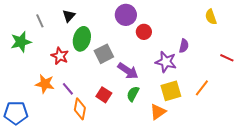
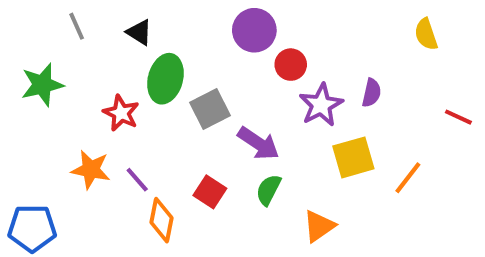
black triangle: (69, 16) -> (139, 32), turned -40
gray line: (40, 21) -> (77, 26), moved
purple star: (166, 62) -> (321, 105), moved, turned 30
yellow square: (171, 91) -> (353, 157), moved

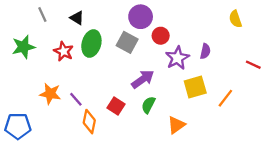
gray square: (210, 109) -> (127, 42), moved, turned -35
red star: (121, 113) -> (64, 51), moved
purple arrow: (258, 143) -> (143, 79), turned -70

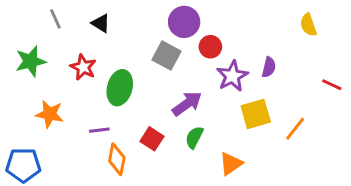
green ellipse: (91, 44) -> (120, 88), moved
orange star: (50, 94) -> (50, 114), moved
purple line: (76, 99) -> (99, 130), turned -56

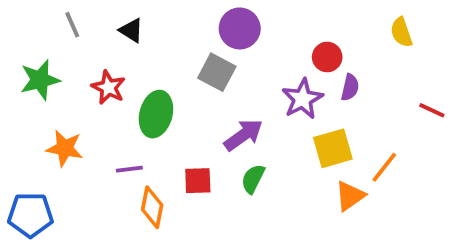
red circle: (210, 47) -> (327, 57), moved
red square: (152, 139) -> (198, 181), turned -35
orange triangle: (231, 164) -> (350, 196), moved

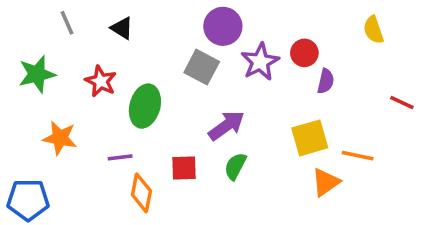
purple star: (302, 99) -> (260, 62), moved
orange line: (384, 167) -> (358, 156), turned 64

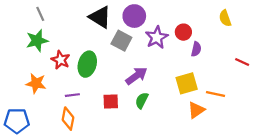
black triangle: (122, 28) -> (100, 17), moved, size x1.6
green star: (37, 74) -> (37, 41), moved
red star: (101, 81) -> (61, 60), moved
orange diamond: (141, 193) -> (68, 119), moved

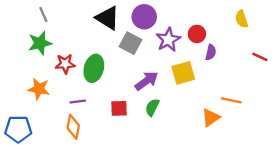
red star: (61, 60) -> (65, 64), turned -30
red line: (242, 62) -> (260, 57), moved
yellow square: (187, 83) -> (183, 73), moved

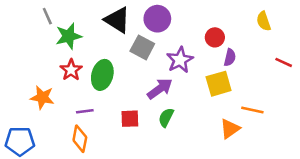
purple star: (168, 40) -> (180, 60), moved
green star: (40, 43) -> (69, 36), moved
red star: (65, 64) -> (71, 70), turned -30
yellow square: (183, 73) -> (219, 84), moved

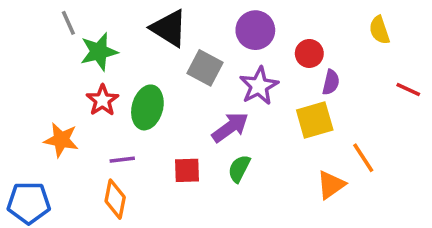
purple circle: (157, 19) -> (255, 30), moved
orange line: (252, 110) -> (363, 158), turned 45

